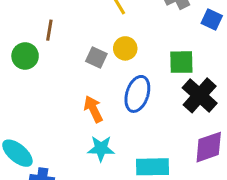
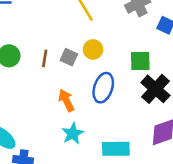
brown line: (49, 30) -> (45, 58), moved
cyan star: (101, 149) -> (73, 134), turned -30

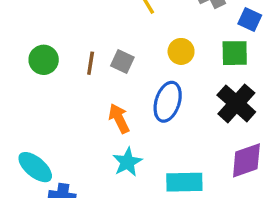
yellow circle: (93, 49) -> (181, 51), moved
green square: (140, 61) -> (235, 53), moved

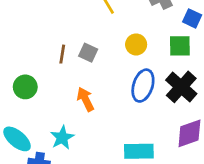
green circle: (44, 60) -> (25, 87), moved
blue ellipse: (168, 102) -> (143, 86), moved
cyan star: (127, 162) -> (62, 138), moved

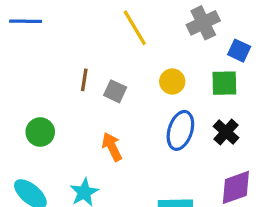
brown line: (62, 54) -> (84, 80), moved
black cross: (181, 87) -> (226, 132), size x0.7

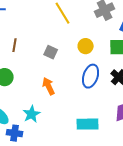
brown line: (84, 80) -> (15, 45), moved

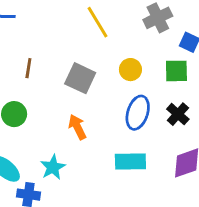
gray square: (51, 52) -> (80, 78), size x1.5
cyan rectangle: (88, 124) -> (130, 161), moved

